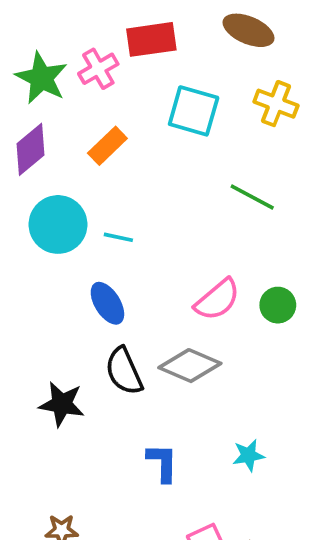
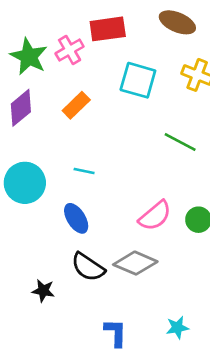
cyan circle: (58, 224) -> (25, 183), moved
black semicircle: (124, 371) -> (88, 267), turned -32
black star: (62, 404) -> (43, 291), size x0.7

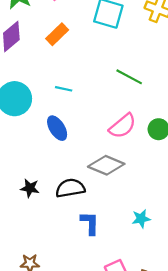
green line: (180, 142) -> (129, 77), moved
black semicircle: (88, 267) -> (70, 188), moved, turned 136

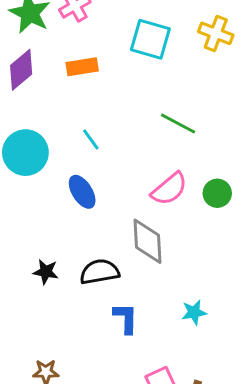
orange rectangle: (57, 34) -> (82, 67), turned 35
cyan line: (64, 89) -> (91, 139), turned 42
gray diamond: (106, 165) -> (148, 241), turned 64

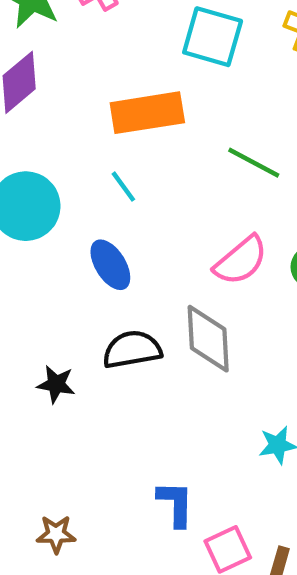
orange rectangle: (82, 67) -> (147, 113), moved, size x1.5
black semicircle: (100, 272) -> (132, 349), moved
blue L-shape: (126, 318) -> (176, 504), moved

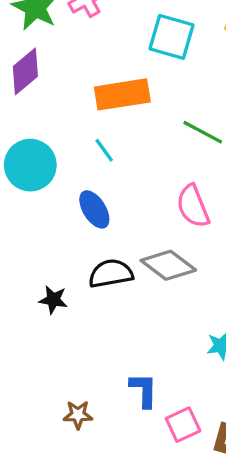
pink semicircle: (241, 260) -> (193, 206), turned 108
gray diamond: (208, 339) -> (168, 265), turned -50
brown star: (56, 534) -> (78, 415), moved

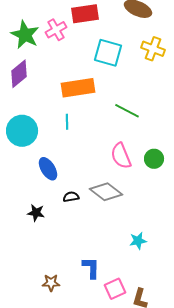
cyan line: (104, 150) -> (67, 122), turned 35
blue ellipse: (94, 209) -> (48, 169), moved
black semicircle: (111, 273) -> (71, 197), size x0.6

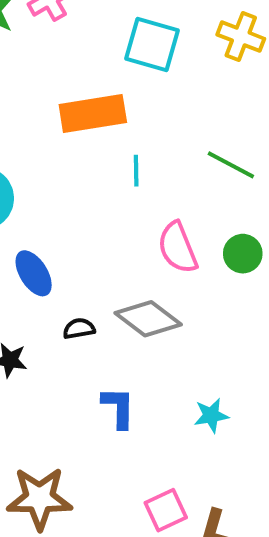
green line: (127, 111) -> (231, 165), moved
cyan line: (67, 122) -> (136, 171), moved
blue L-shape: (91, 268) -> (118, 408), moved
brown star: (51, 283) -> (40, 498), size x1.8

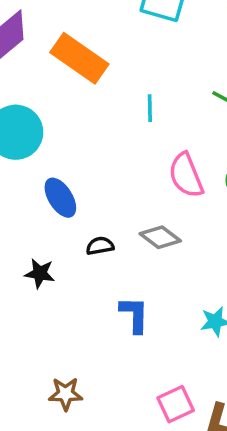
orange rectangle: (93, 113) -> (79, 58), moved, turned 44
gray diamond: (148, 319) -> (160, 237), size x0.7
brown star: (40, 498) -> (66, 394), size x0.6

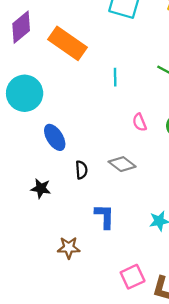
pink semicircle: (186, 175) -> (139, 122), size x0.6
black semicircle: (100, 246) -> (81, 170), turned 96
brown star: (66, 394) -> (69, 248), moved

